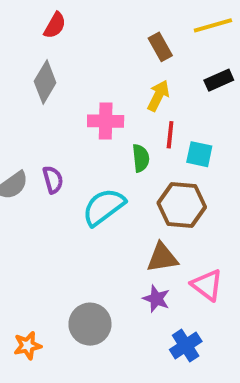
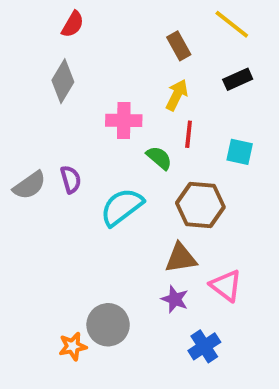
yellow line: (213, 25) -> (232, 24), turned 54
cyan square: (199, 154) -> (240, 152), moved
green semicircle: (141, 158) -> (159, 158), turned -44
orange star: (28, 346) -> (73, 346), moved

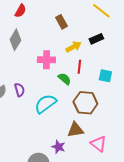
brown rectangle: (179, 46) -> (61, 22), moved
black rectangle: (238, 79) -> (96, 39), moved
yellow arrow: (177, 95) -> (73, 47), turned 35
purple star: (175, 299) -> (58, 147), moved

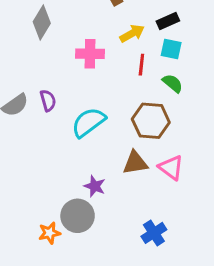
cyan square: (105, 76) -> (171, 49), moved
green semicircle: (64, 79) -> (173, 83), moved
pink triangle: (98, 144) -> (171, 167), moved
purple star: (58, 147) -> (95, 186), moved

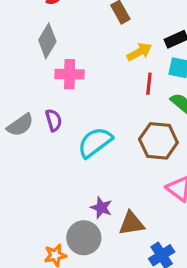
pink cross: (90, 54) -> (70, 74), moved
brown triangle: (135, 163) -> (131, 223), moved

